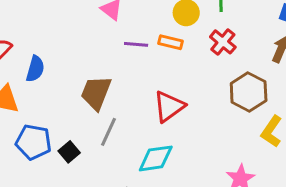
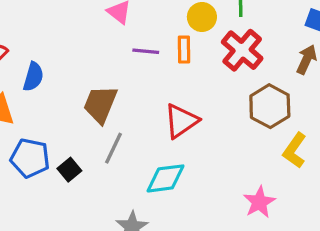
orange rectangle: (170, 42) -> (184, 50), turned 75
red cross: (223, 42) -> (242, 50), size x1.4

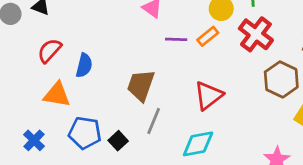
orange rectangle: (184, 50) -> (208, 36), turned 55

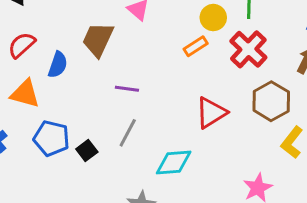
purple line: (176, 39) -> (127, 89), moved
brown trapezoid: (141, 85) -> (98, 39), moved
red triangle: (208, 96) -> (211, 113), moved

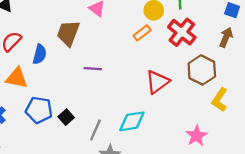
gray line: (128, 133) -> (95, 130), moved

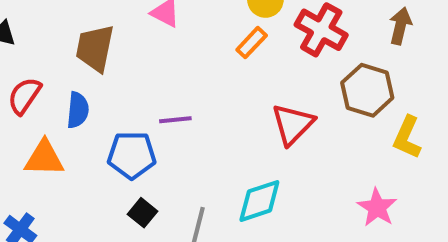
brown trapezoid: (68, 33) -> (95, 48), moved
blue pentagon: (39, 110) -> (132, 155), moved

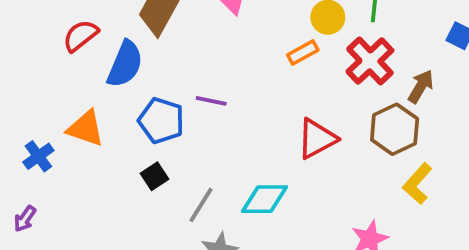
brown arrow: (400, 26) -> (421, 86), moved
blue semicircle: (78, 110) -> (125, 64), size x1.4
orange triangle: (44, 158) -> (86, 128), moved

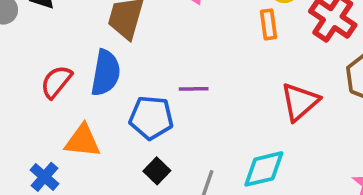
red semicircle: (81, 36) -> (56, 82), moved
orange rectangle: (303, 52) -> (269, 24), turned -56

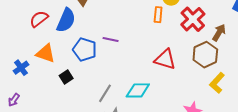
red triangle: (300, 102) -> (165, 59), turned 45
black square: (157, 171) -> (66, 77), moved

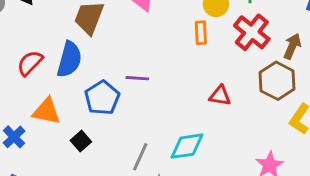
blue pentagon: (85, 50) -> (102, 98), turned 30
red triangle: (165, 59) -> (220, 96), size x0.7

